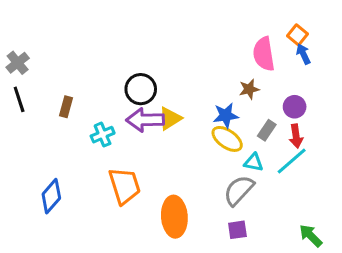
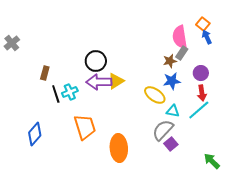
black line: (19, 99) -> (56, 94), moved
blue star: (226, 116) -> (172, 81), moved
gray rectangle: (267, 130) -> (182, 53), moved
purple square: (237, 230) -> (171, 144), moved, turned -32

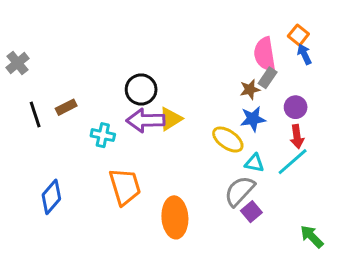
brown rectangle: (45, 73) -> (66, 107), turned 48
cyan cross: (70, 92) -> (103, 135), turned 35
black line: (56, 94) -> (35, 114), moved

